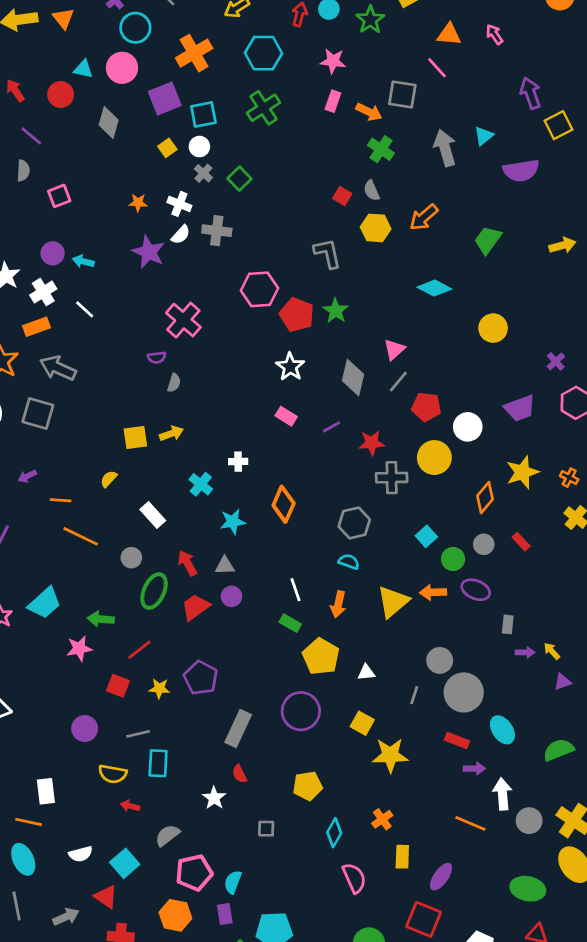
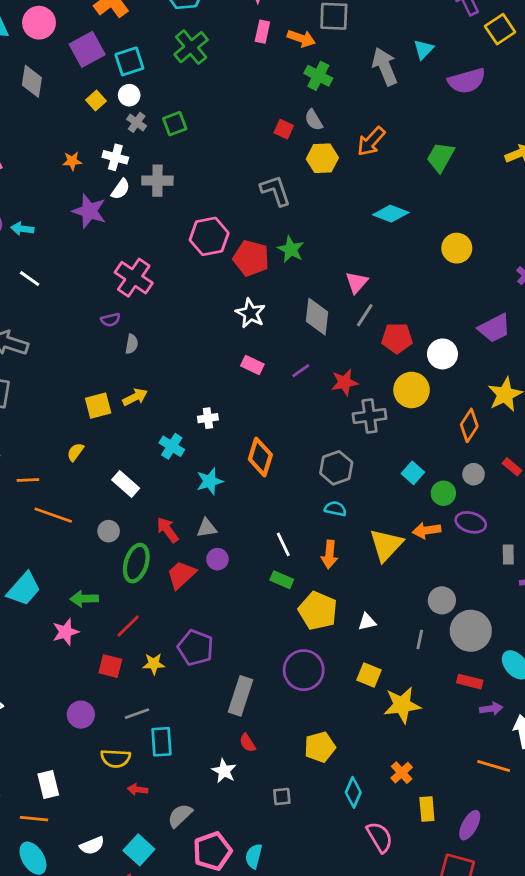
green square: (239, 179) -> (175, 124), turned 30

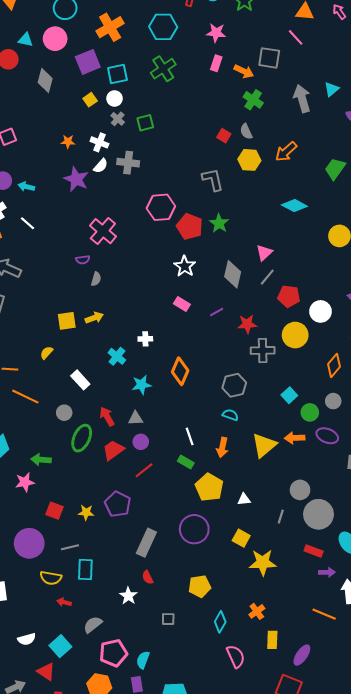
red line: (128, 626) -> (144, 470), moved
purple circle: (81, 715) -> (29, 543), size x1.5

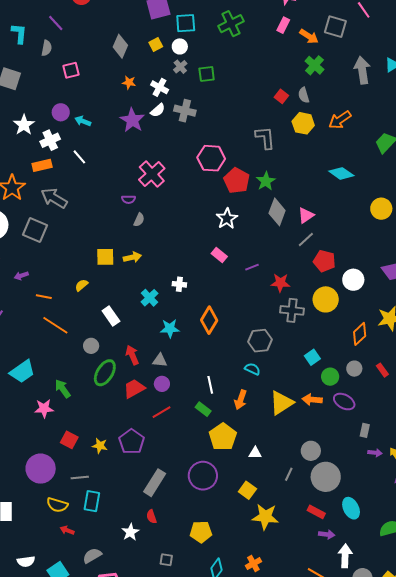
gray diamond: (45, 81) -> (120, 46), moved
gray diamond: (233, 274) -> (277, 212), moved
green arrow: (41, 460) -> (63, 389), turned 42

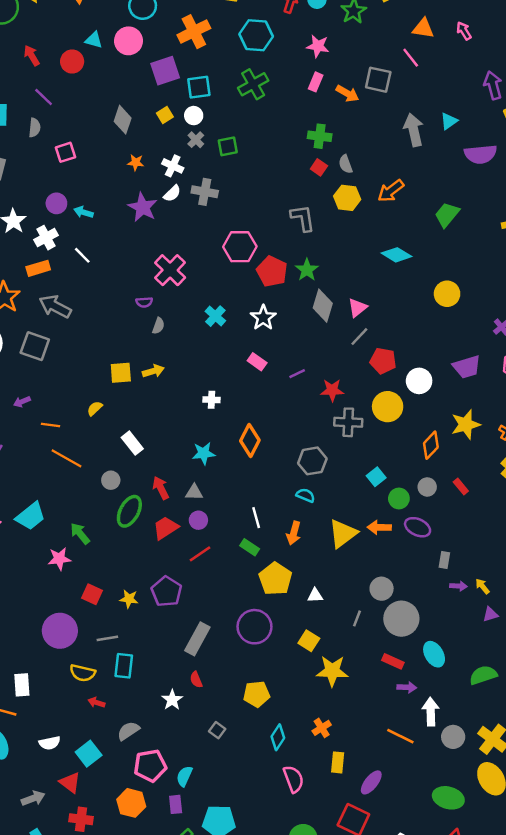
green cross: (314, 65) -> (320, 136), moved, turned -30
cyan cross: (149, 298) -> (215, 316), moved
gray square: (166, 560) -> (217, 730), turned 32

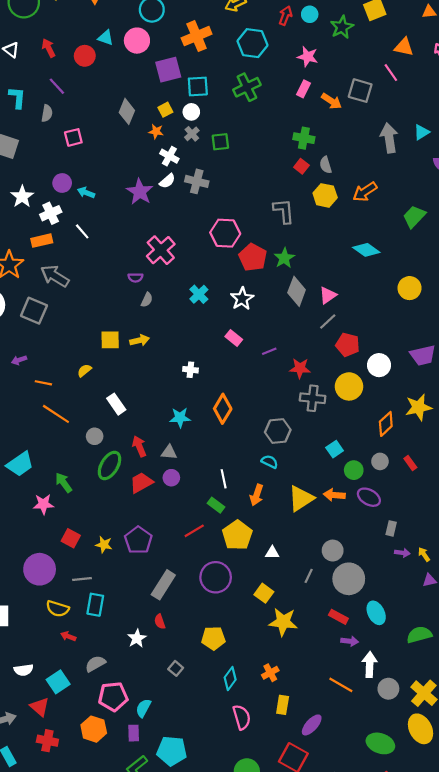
orange star: (136, 162) -> (156, 131), moved
red line: (200, 554) -> (194, 531), moved

